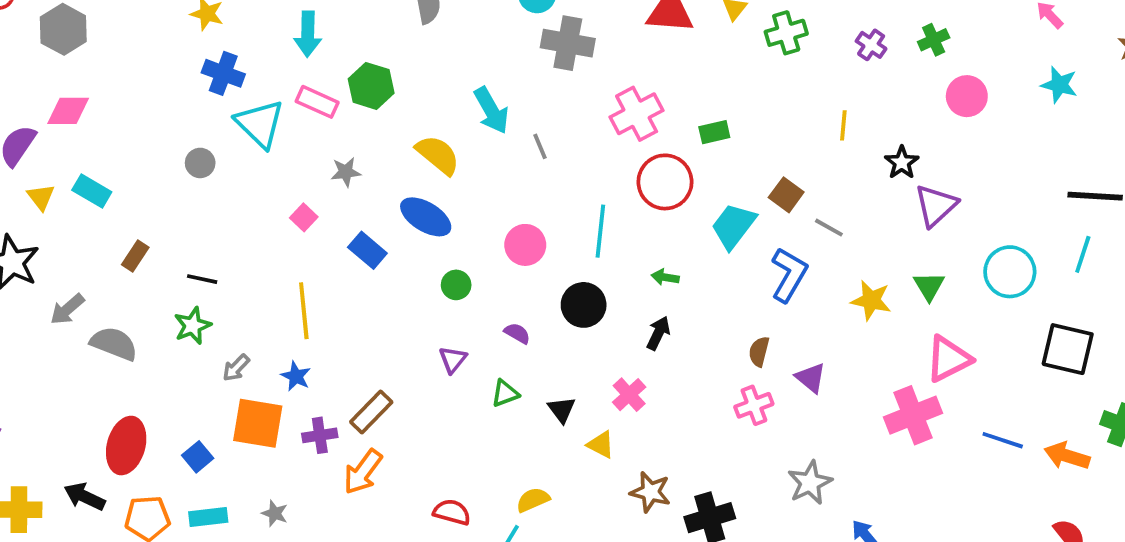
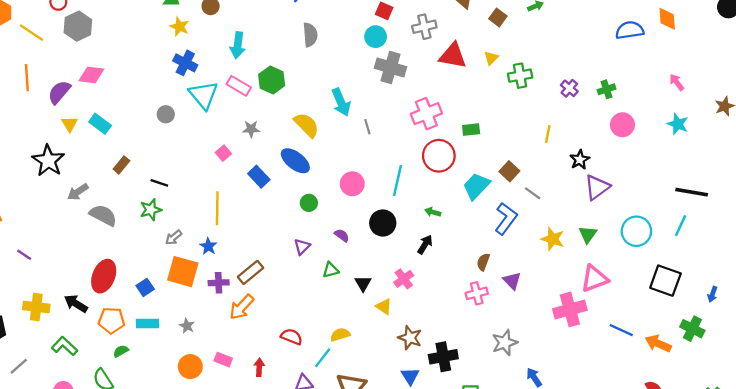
gray hexagon: (63, 29) -> (78, 26), moved

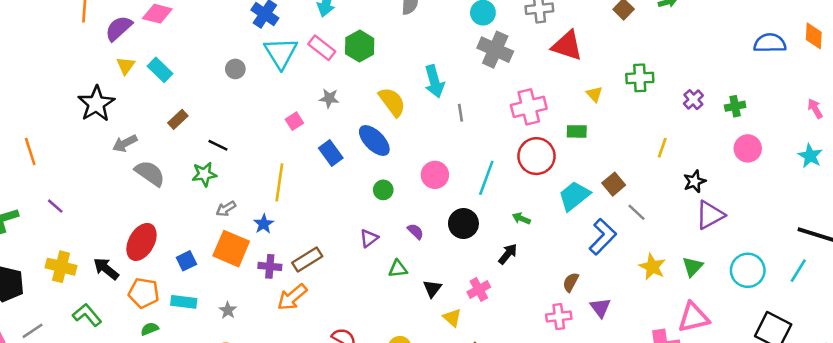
yellow triangle: (491, 58) -> (594, 94), moved, turned -35

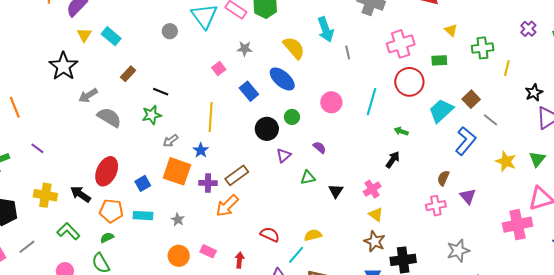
green cross: (640, 78) -> (483, 48), moved
black circle: (463, 223) -> (267, 129), moved
yellow triangle: (452, 318) -> (376, 214), moved
green semicircle: (150, 329) -> (107, 238), moved

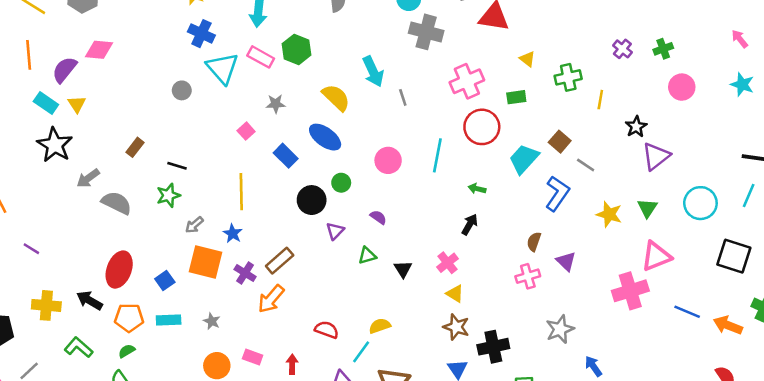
cyan rectangle: (111, 36) -> (46, 103), moved
purple cross: (208, 183) -> (245, 273), turned 36

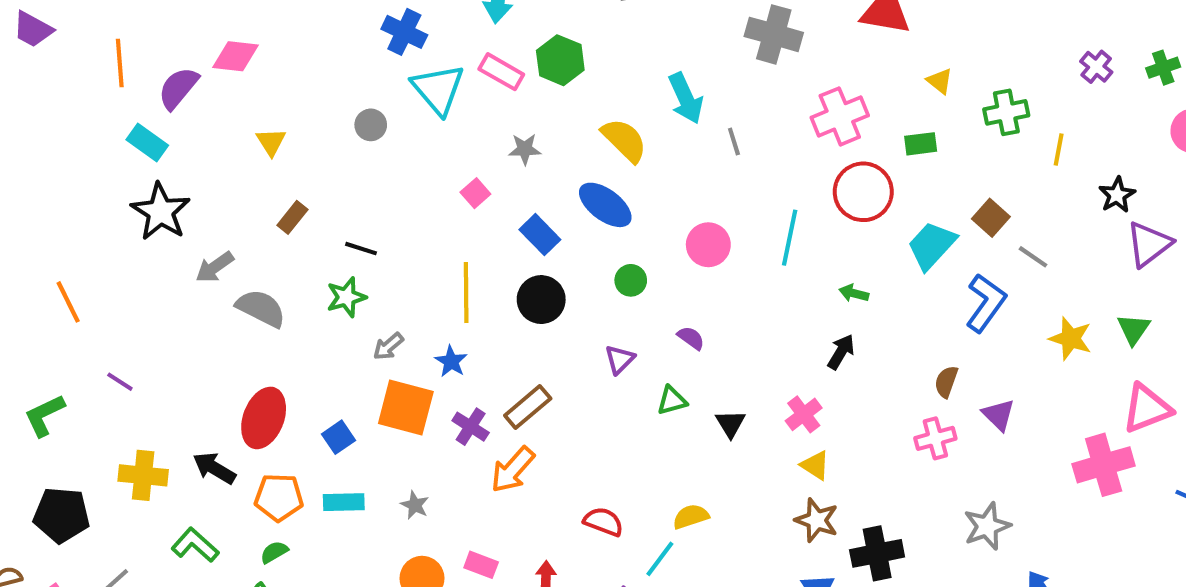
yellow triangle: (77, 104) -> (271, 142), moved
black circle: (312, 200) -> (541, 300), moved

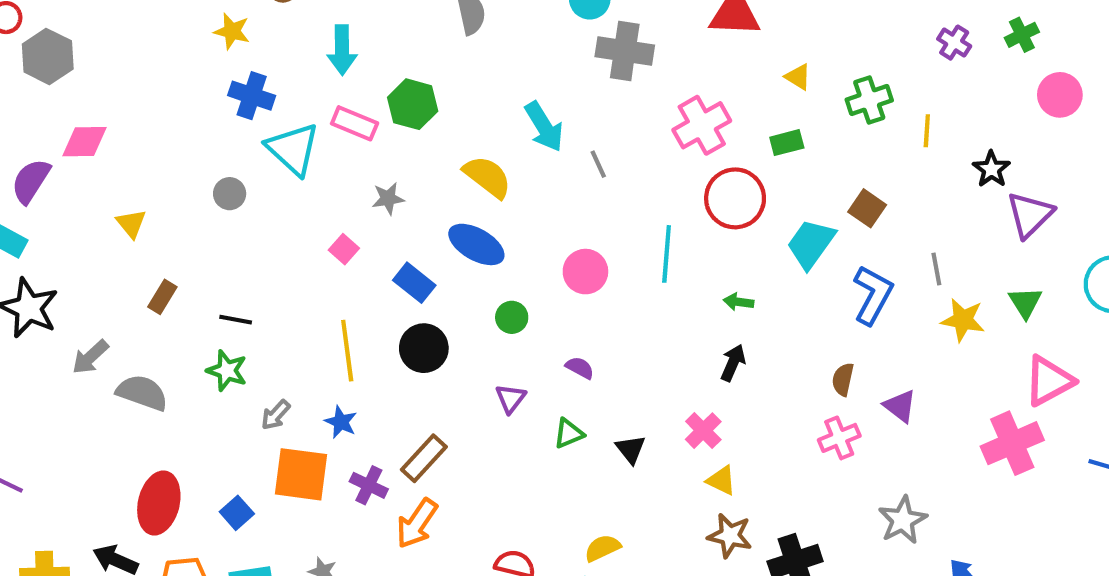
gray line: (1033, 257) -> (936, 269), moved, turned 52
green star: (346, 297) -> (227, 371), turned -30

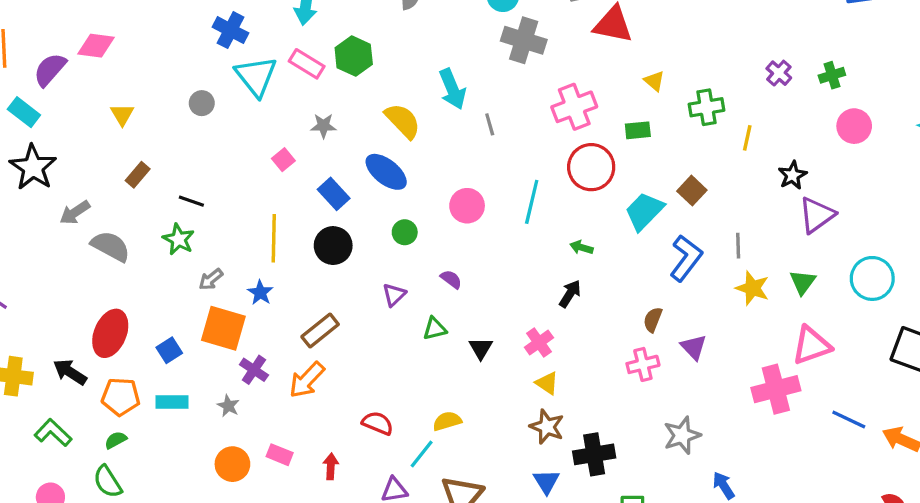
purple cross: (369, 485) -> (254, 370), moved

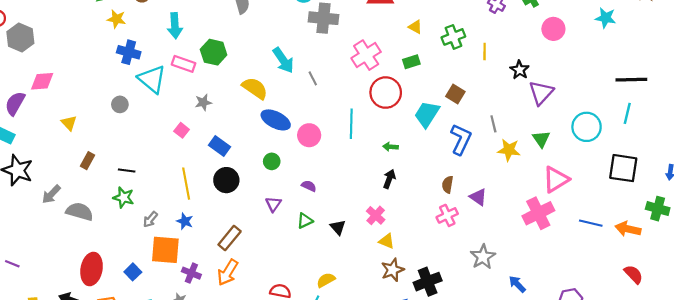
blue ellipse: (386, 172) -> (276, 120), moved
brown star: (547, 427) -> (393, 270), turned -30

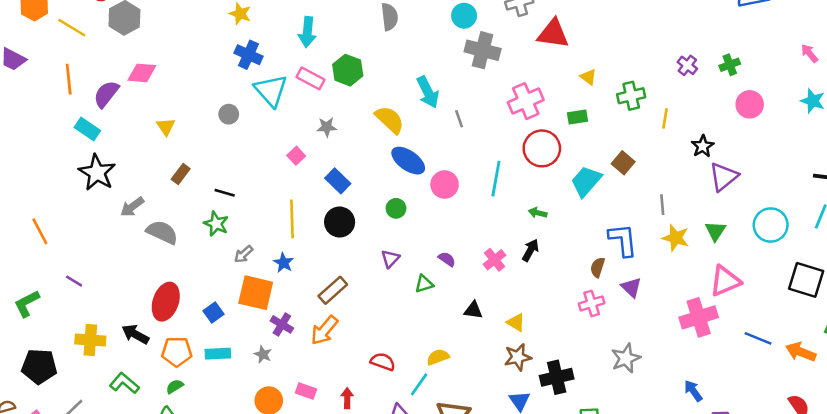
blue L-shape: (461, 139) -> (623, 240), moved, turned -40
purple semicircle: (309, 186) -> (447, 259), moved
pink cross: (376, 215) -> (495, 260), moved
black triangle: (338, 227) -> (473, 310), moved, turned -49
blue arrow: (517, 284) -> (693, 391), moved

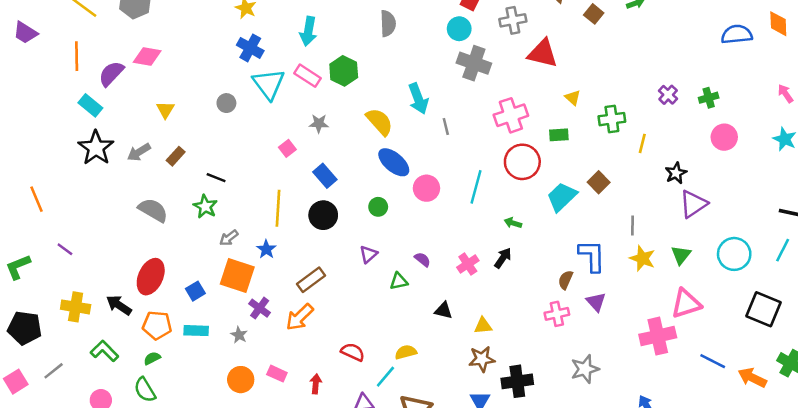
gray arrow: (132, 207) -> (139, 152), moved
yellow triangle: (516, 322) -> (483, 326), turned -42

